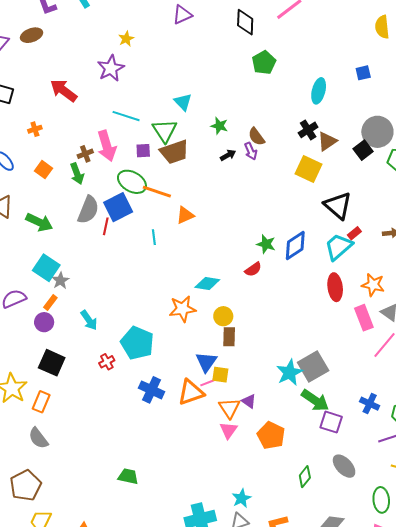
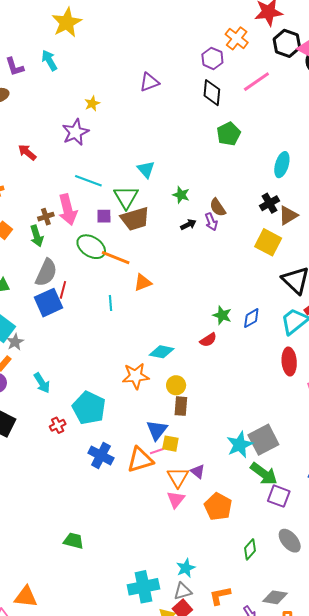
red arrow: (64, 91) -> (27, 152), size x0.7
blue square: (118, 207) -> (48, 303), moved
blue diamond: (295, 246) -> (251, 318), size x0.7

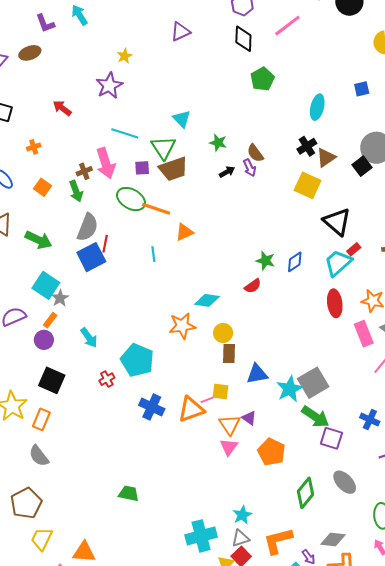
blue triangle: (157, 430) -> (257, 374), moved, turned 45
green diamond: (250, 549) -> (305, 493), size x1.4
orange L-shape: (220, 596) -> (278, 541), size x1.4

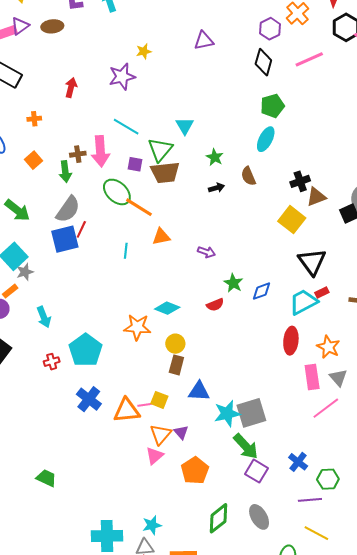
cyan ellipse: (317, 107) -> (266, 139), moved
red arrow: (62, 108) -> (71, 88), turned 54
purple arrow: (250, 168) -> (206, 252), moved, turned -60

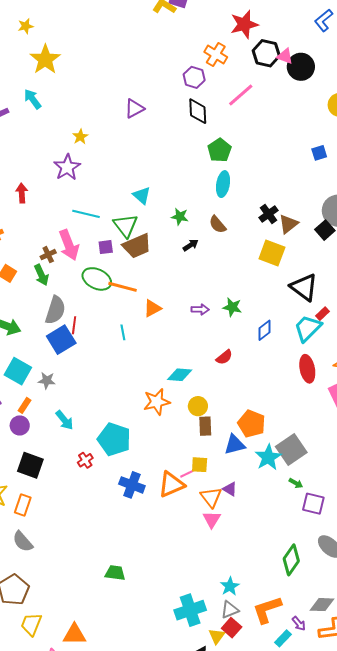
gray star: (25, 272) -> (47, 380), moved, turned -30
green star: (233, 283) -> (232, 307), moved
green arrow: (246, 446) -> (296, 483), size x0.5
orange pentagon: (195, 471) -> (252, 424), moved

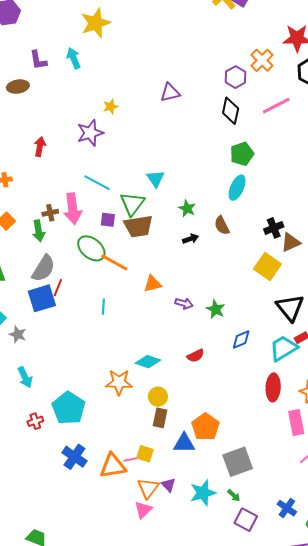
orange triangle: (152, 308) -> (153, 284), moved
cyan star: (268, 457) -> (203, 493), moved

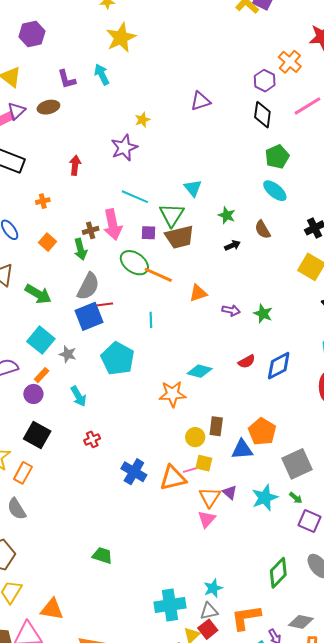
cyan ellipse: (237, 188) -> (275, 191), turned -70
red line: (58, 288) -> (104, 304), turned 66
blue diamond: (241, 340) -> (279, 366), moved, size x1.4
yellow circle: (158, 397) -> (195, 437), moved
cyan pentagon: (69, 408) -> (118, 359), moved

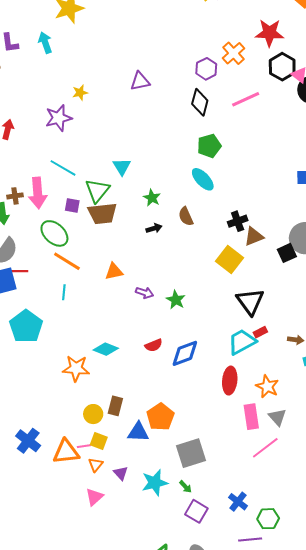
orange line: (158, 275) -> (67, 261), moved
orange triangle: (210, 497) -> (96, 465), moved, size x0.7

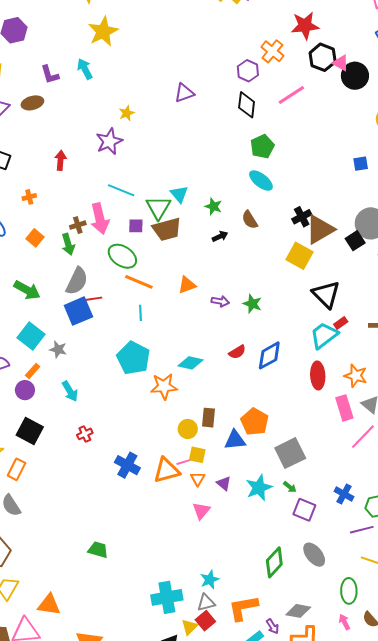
cyan triangle: (122, 167) -> (179, 194), moved
brown triangle: (254, 236) -> (320, 229), size x1.5
cyan pentagon: (26, 326) -> (133, 358), moved

